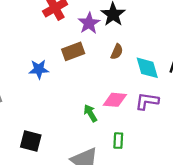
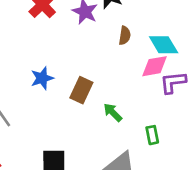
brown rectangle: (73, 51) -> (81, 90), moved, turned -30
pink diamond: (115, 100) -> (155, 66), moved

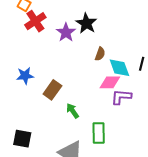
brown semicircle: (125, 36) -> (100, 54), moved
green rectangle: (152, 135) -> (99, 133), size x1.5

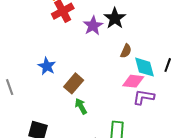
blue star: (25, 76) -> (47, 66), turned 30
green arrow: (73, 111) -> (81, 106), moved

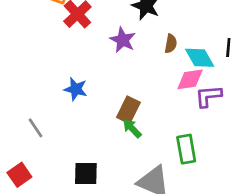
purple star: (93, 26) -> (123, 40), moved
brown rectangle: (74, 83) -> (128, 110), moved

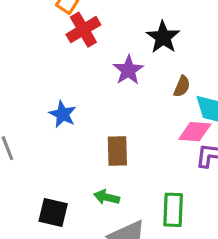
brown rectangle: (128, 110) -> (117, 151), turned -40
green arrow: (132, 128) -> (107, 197), moved, turned -45

